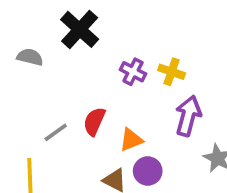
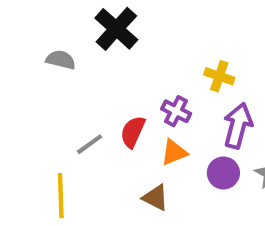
purple cross: (133, 72) -> (176, 111), moved
purple circle: (148, 171) -> (223, 173), moved

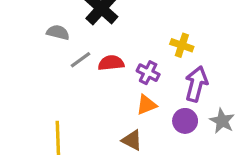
red semicircle: (133, 132) -> (111, 63), moved, turned 60
gray line: (90, 144) -> (80, 60), moved

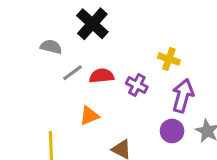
orange triangle: (146, 105) -> (89, 116), moved

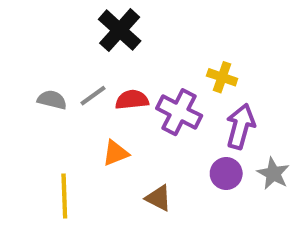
gray semicircle: (51, 47) -> (52, 100), moved
purple cross: (137, 85) -> (179, 112), size x1.5

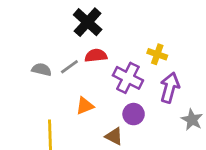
red semicircle: (132, 100) -> (96, 56), moved
purple circle: (226, 174) -> (134, 114), moved

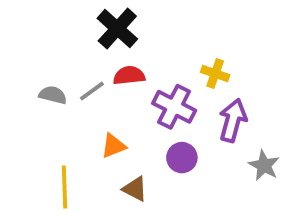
brown triangle: (114, 136) -> (135, 189), moved

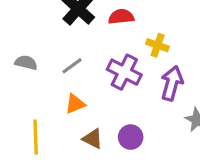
red semicircle: (129, 75) -> (121, 17), moved
gray line: (92, 91) -> (72, 66), moved
purple circle: (182, 158) -> (131, 137), moved

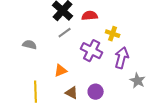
gray line: (72, 66) -> (65, 33), moved

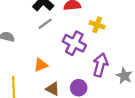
purple arrow: (122, 58) -> (100, 65), moved

